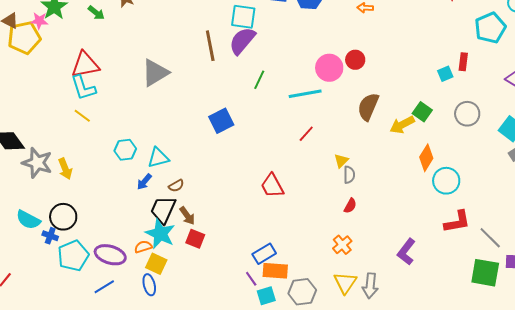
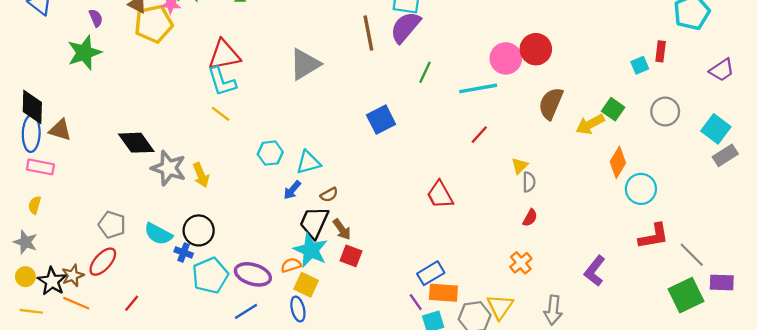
red circle: (355, 60) -> (536, 49), size x1.4
green square: (485, 273) -> (686, 295), turned -36
yellow triangle: (345, 283) -> (500, 307), moved

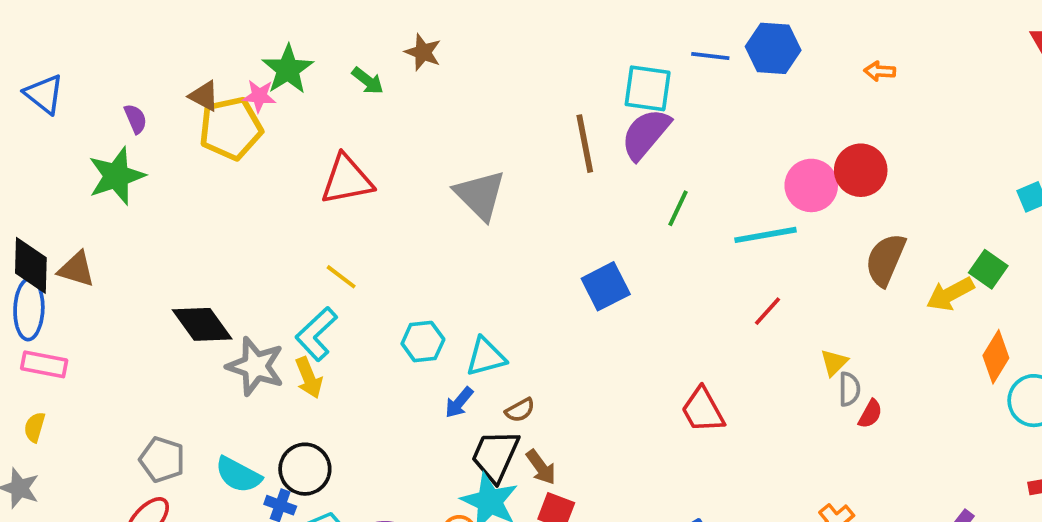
gray triangle: (305, 64) -> (480, 195), turned -44
cyan L-shape: (222, 81) -> (316, 334), moved, turned 64
brown triangle: (60, 130) -> (76, 269), moved
red semicircle: (530, 218) -> (870, 414), moved

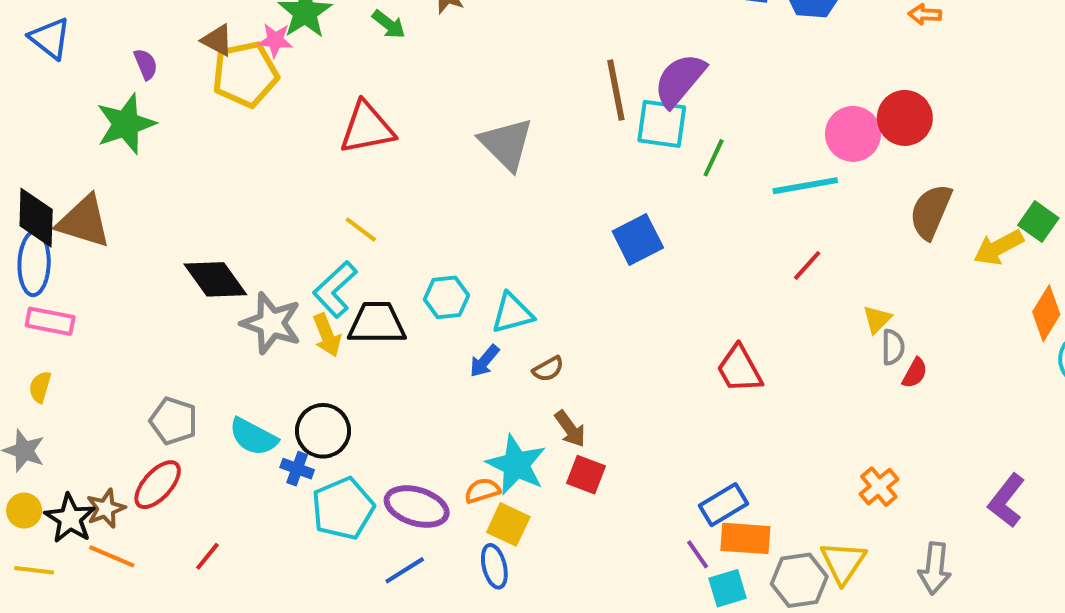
cyan square: (648, 88) -> (662, 124), moved
brown triangle: (76, 269) -> (84, 222), size x1.4
black trapezoid: (495, 456) -> (377, 323), moved, turned 66

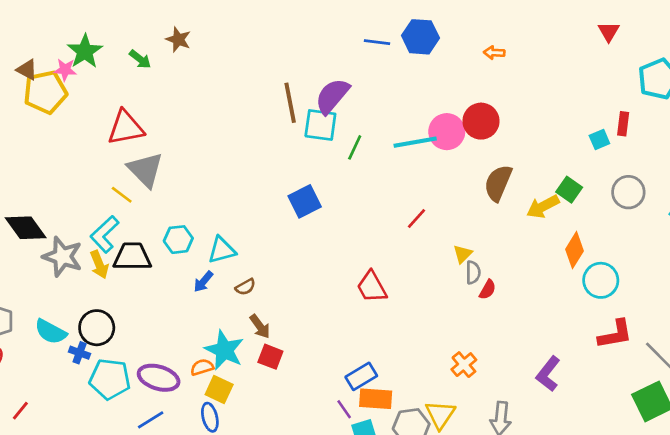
gray triangle: (506, 144) -> (145, 170), moved
cyan line: (805, 186) -> (415, 142), moved
cyan pentagon: (343, 509) -> (110, 379), turned 30

